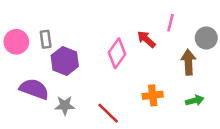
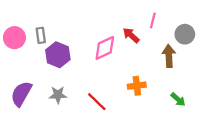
pink diamond: (117, 53) -> (105, 48), turned 30
purple semicircle: (34, 89) -> (21, 94), moved, turned -80
green arrow: (195, 100) -> (178, 99), moved, turned 56

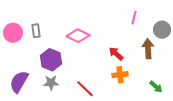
red arrow: (131, 35) -> (116, 54), moved
pink diamond: (105, 48) -> (78, 36), moved, turned 50
purple hexagon: (58, 55) -> (51, 60), moved

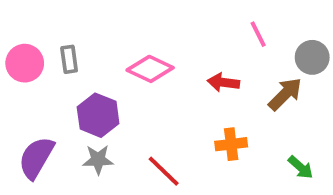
pink line: (134, 18) -> (258, 34), turned -40
brown arrow: (148, 49) -> (285, 94), turned 48
red arrow: (116, 54) -> (223, 82), moved, turned -35

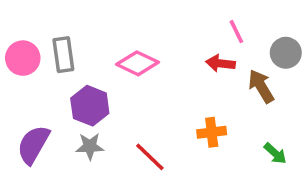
gray rectangle: (69, 59) -> (63, 55), size x1.4
red arrow: (223, 82) -> (220, 63), moved
brown arrow: (285, 94) -> (261, 86), turned -76

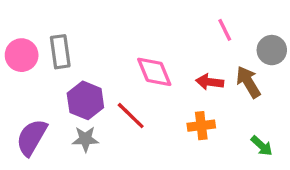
pink diamond: (137, 63) -> (154, 72), moved, turned 42
red arrow: (220, 63) -> (210, 82), moved
red line: (150, 157) -> (131, 116), moved

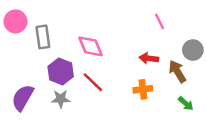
gray circle: (272, 50) -> (193, 50), moved
pink circle: (22, 55) -> (15, 21), moved
pink diamond: (154, 72) -> (90, 46), moved
brown arrow: (248, 82) -> (177, 71), moved

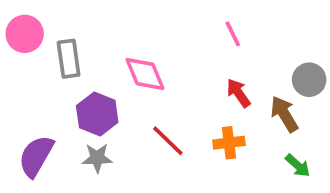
pink line: (160, 21) -> (233, 34), moved
red arrow: (149, 58) -> (239, 93), turned 48
red line: (93, 82) -> (168, 141), moved

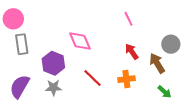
gray rectangle: (69, 59) -> (22, 44), moved

